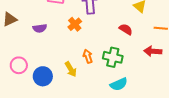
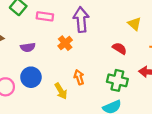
green cross: (113, 57) -> (117, 80), moved
blue circle: (43, 76) -> (31, 77), moved

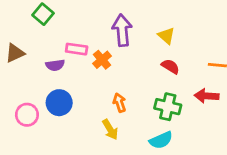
pink rectangle: (45, 16) -> (77, 49), moved
yellow triangle: (134, 24) -> (166, 36), moved
yellow arrow: (61, 91) -> (110, 129), moved

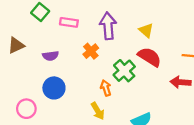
pink rectangle: (77, 49) -> (69, 22), moved
red semicircle: (170, 66) -> (150, 57), size x1.5
green cross: (168, 107) -> (124, 71), moved, turned 35
pink circle: (27, 115) -> (26, 109), moved

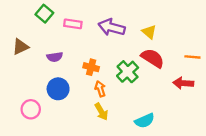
purple arrow: (108, 26) -> (112, 27), turned -70
orange cross: (91, 51) -> (91, 67), moved, turned -35
orange arrow: (106, 88) -> (100, 89), moved

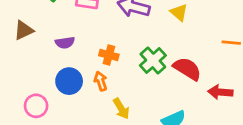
red semicircle: (153, 58) -> (187, 69), moved
red arrow: (183, 83) -> (220, 92), moved
orange arrow: (100, 89) -> (101, 81), moved

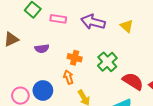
red semicircle: (187, 69) -> (133, 81), moved
blue circle: (69, 81) -> (43, 90), moved

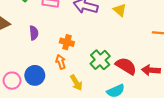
purple semicircle: (42, 49) -> (34, 33), turned -88
green cross: (107, 62) -> (100, 60), moved

